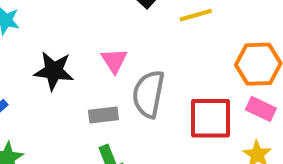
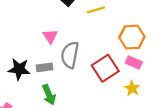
black star: (54, 71) -> (19, 69), moved
red square: (210, 118) -> (105, 68), turned -32

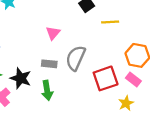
pink triangle: (50, 36) -> (53, 33), moved
black star: (19, 69) -> (21, 78), moved

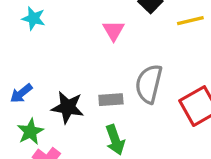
pink triangle: (53, 33) -> (113, 30), moved
black star: (21, 78) -> (68, 107), moved

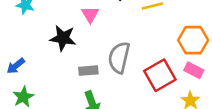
black star: (68, 107) -> (63, 38), moved

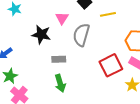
gray semicircle: (119, 58) -> (81, 35), moved

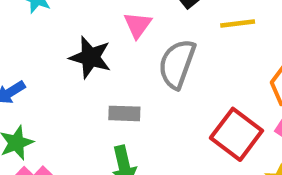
red square: (111, 65) -> (236, 134), turned -30

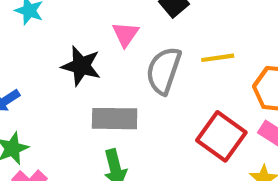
yellow line: (238, 23) -> (218, 58), moved
gray rectangle: (124, 113) -> (115, 119), size x1.5

